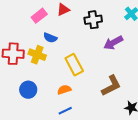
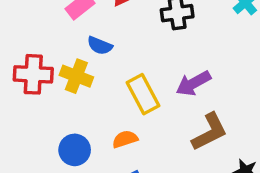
purple arrow: (113, 43) -> (193, 83), moved
blue circle: (28, 90) -> (75, 150), moved

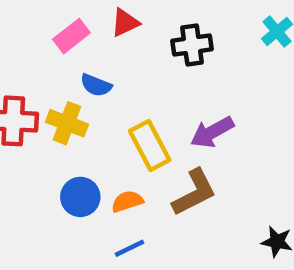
brown L-shape: (210, 132) -> (194, 192), moved
blue circle: (75, 150) -> (80, 197), moved

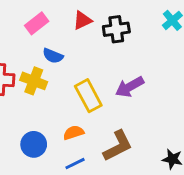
red triangle: (125, 23) -> (82, 20), moved
brown L-shape: (194, 192) -> (118, 146), moved
blue circle: (80, 197) -> (34, 144), moved

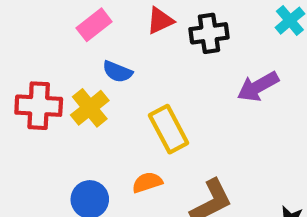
yellow cross: (34, 81) -> (90, 108), turned 30
purple arrow: (130, 87) -> (258, 87), moved

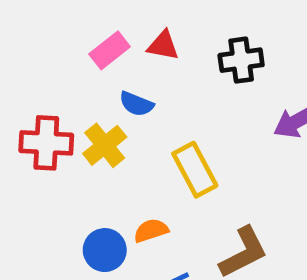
red triangle: (160, 21) -> (163, 45), moved, turned 36
orange semicircle: (147, 182) -> (151, 231), moved

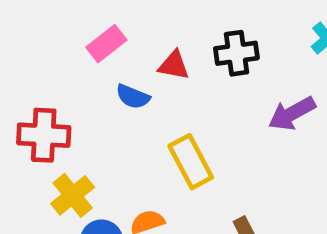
red triangle: (163, 45) -> (174, 65), moved
yellow cross: (105, 145) -> (73, 195), moved

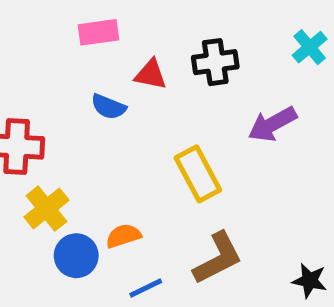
pink rectangle: (106, 44) -> (99, 32), moved, turned 30
yellow rectangle: (191, 162) -> (198, 174), moved

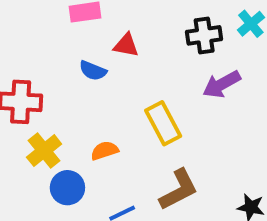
black cross: (215, 62) -> (204, 35), moved
orange semicircle: (123, 236) -> (105, 151), moved

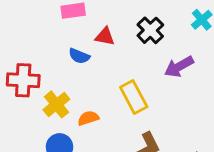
black cross: (204, 35) -> (150, 30), moved, turned -36
yellow cross: (44, 151) -> (56, 104), moved

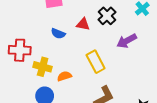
red triangle: (105, 36) -> (83, 24), moved
yellow cross: (56, 104) -> (43, 67), turned -36

